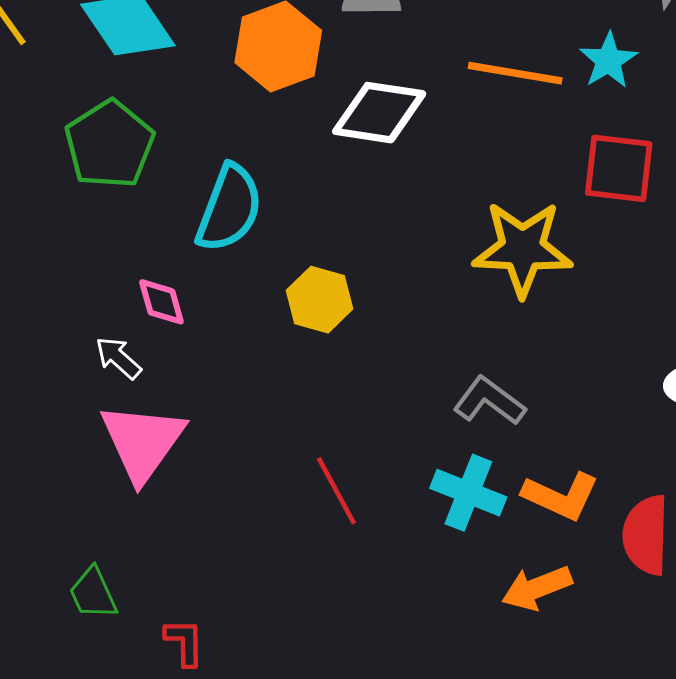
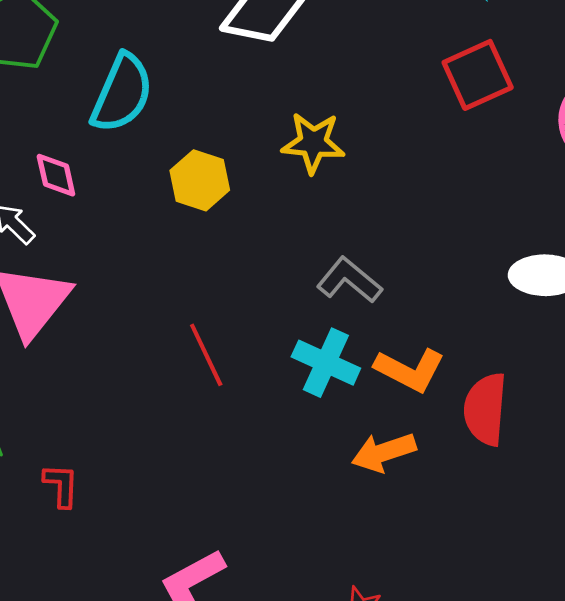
red square: (619, 168) -> (478, 75), turned -34
yellow star: (523, 249) -> (313, 143), moved, size x0.7

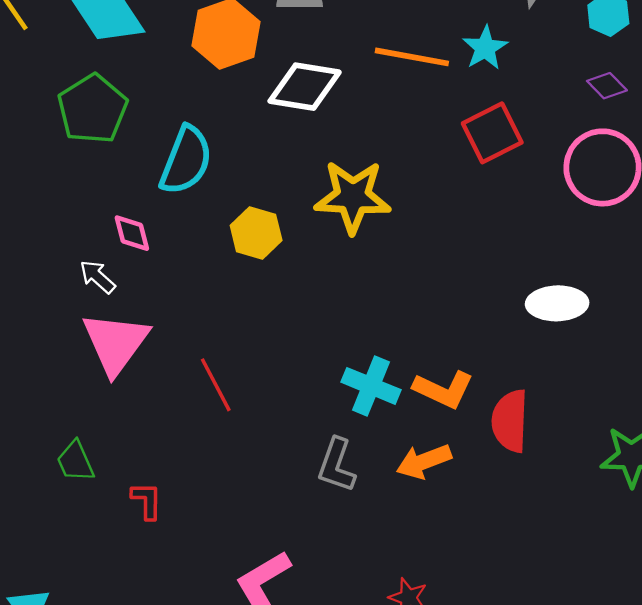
yellow star: (313, 143) -> (353, 197), size x1.4
gray L-shape: (349, 280) -> (337, 465), moved, turned -108
red line: (206, 355) -> (216, 385), moved

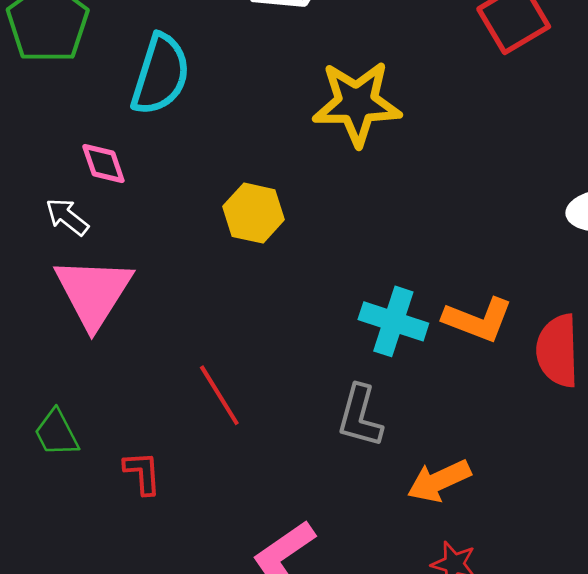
yellow hexagon: (256, 233) -> (254, 213), moved
red line: (216, 385) -> (219, 395), moved
orange arrow: (424, 461) -> (439, 481), moved

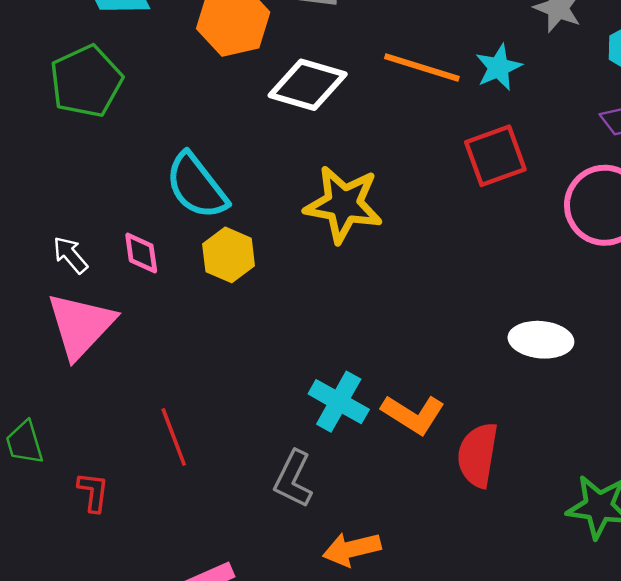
cyan semicircle: (160, 74) -> (196, 186), moved, turned 114
pink diamond: (103, 164) -> (141, 253), moved
yellow hexagon: (254, 213) -> (229, 255), moved

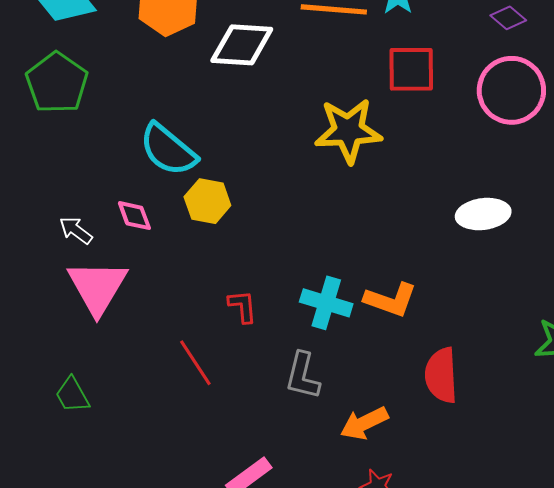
red square: (495, 156) -> (411, 69), turned 32
yellow star: (343, 204) -> (348, 131), moved
red semicircle: (478, 455) -> (441, 375), moved
red L-shape: (93, 492) -> (243, 306), moved

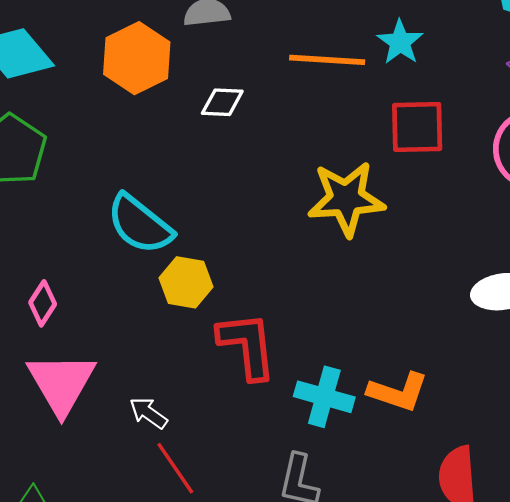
white diamond: (242, 45) -> (222, 102), size x0.6
pink diamond: (134, 216) -> (43, 303), moved, turned 54
white arrow: (76, 230) -> (148, 413), moved
red L-shape: (243, 306) -> (247, 345), moved, size x1.8

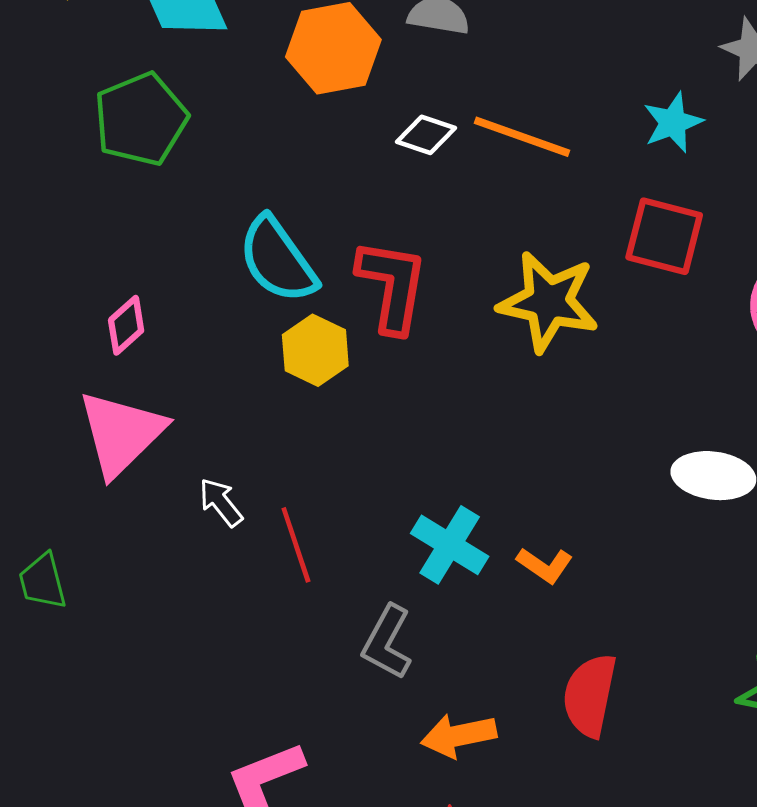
orange line: (327, 60) -> (522, 137), moved
red L-shape: (247, 345) -> (392, 286), moved
orange L-shape: (398, 392) -> (545, 565), size x0.7
red line: (175, 468) -> (296, 545), moved

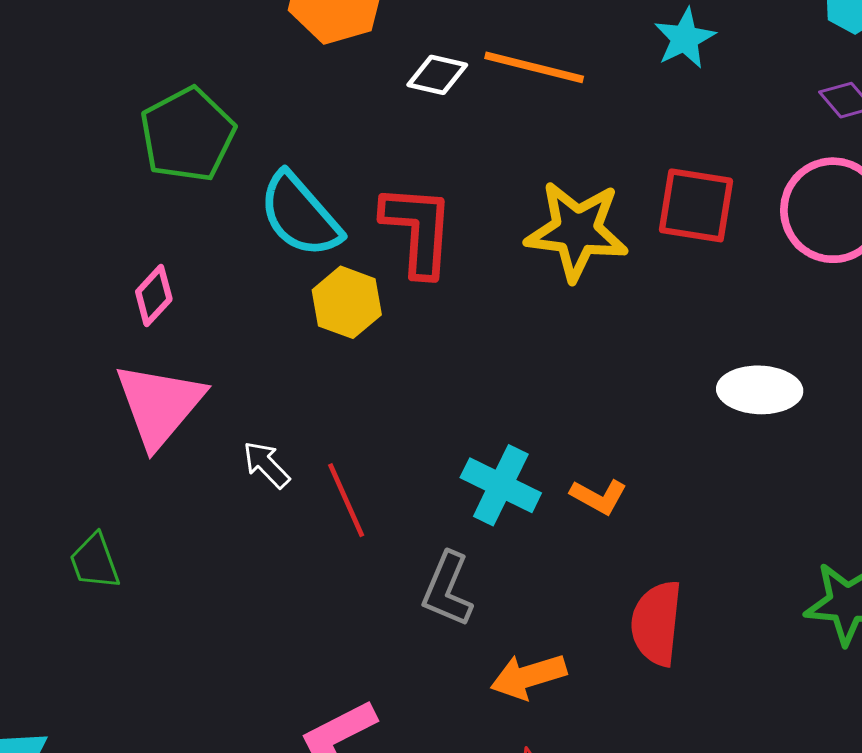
green pentagon: (141, 119) -> (187, 135), moved
red square: (664, 236) -> (696, 205), moved

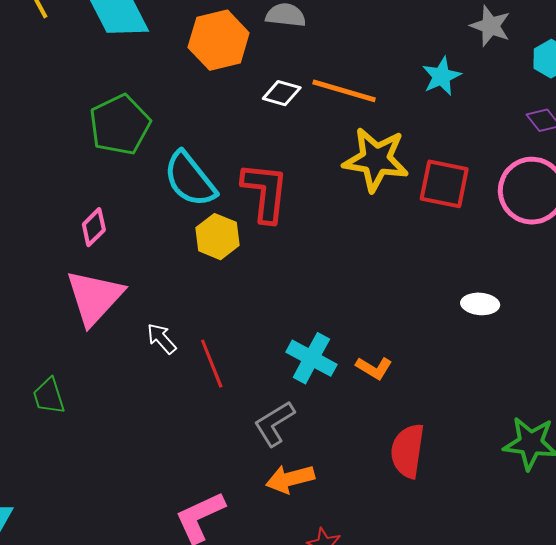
yellow star: (577, 231) -> (376, 160), moved
white ellipse: (760, 390) -> (480, 304), size x0.7
gray L-shape: (447, 589) -> (274, 424), turned 33
orange arrow: (528, 676) -> (290, 479), moved

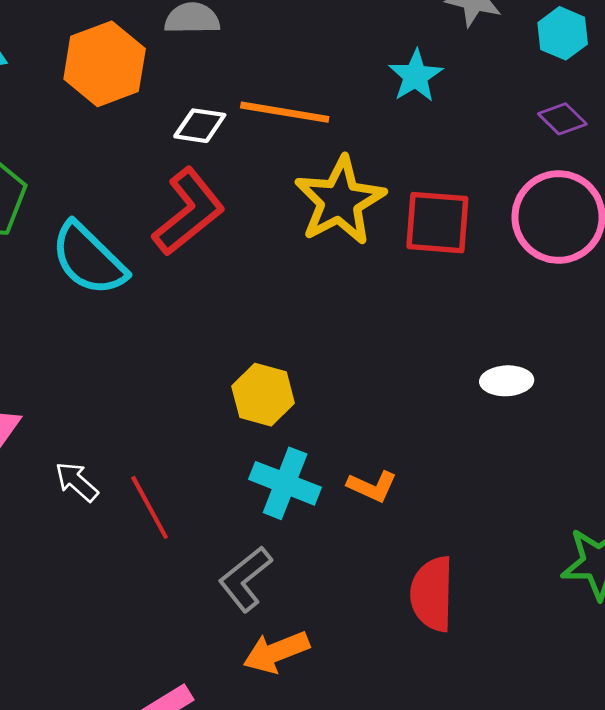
yellow star: (376, 160) -> (340, 201), turned -30
red L-shape: (265, 192) -> (189, 212), moved, turned 52
yellow hexagon: (217, 237) -> (263, 395), moved

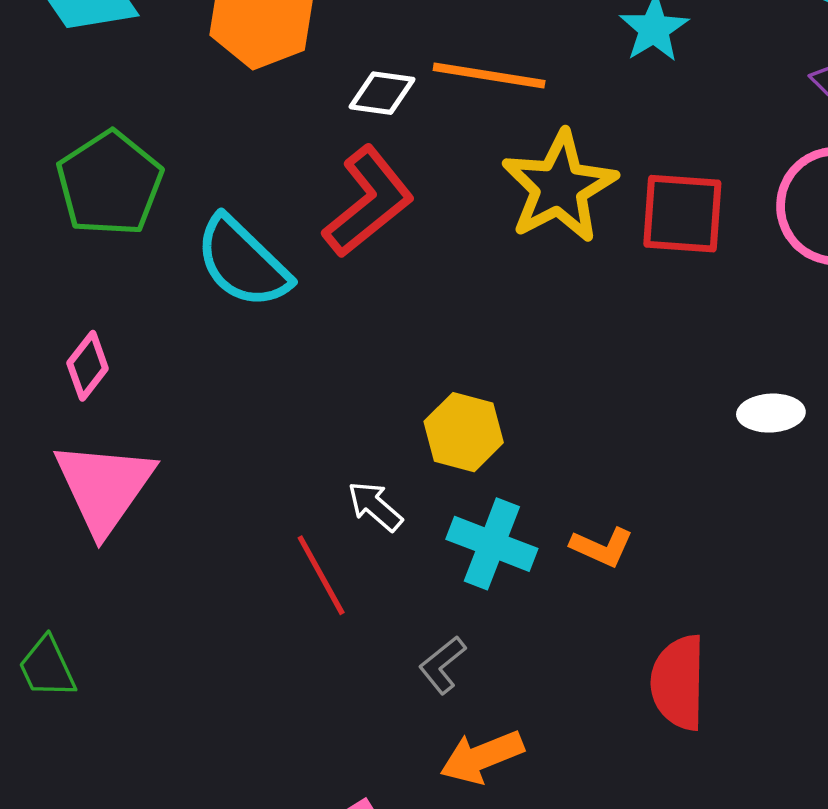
white arrow: (77, 482) -> (375, 506), moved
gray L-shape: (245, 579) -> (442, 665), size x0.7

